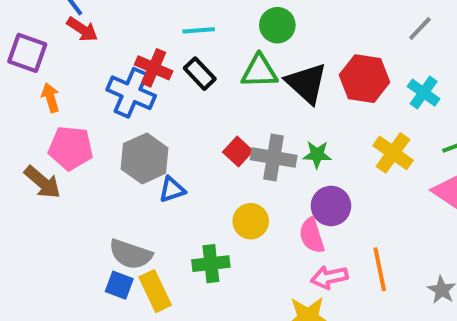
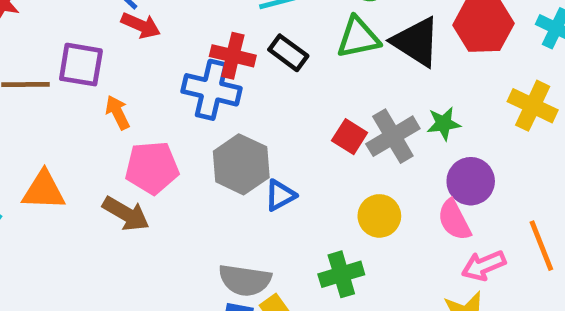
gray cross: (274, 157) -> (393, 136), turned -30

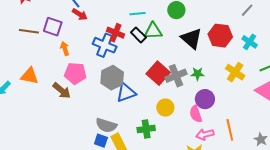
green triangle: (358, 38) -> (153, 31), moved
red square: (350, 137) -> (158, 73), size x1.6
blue triangle: (280, 195) -> (126, 93), size x1.5

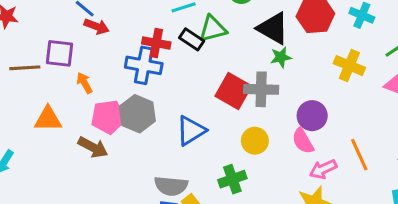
green star: (197, 74) -> (281, 57), moved
orange triangle: (29, 76) -> (48, 119), moved
gray cross: (176, 76) -> (261, 89), turned 35
gray hexagon: (112, 78) -> (137, 114), moved

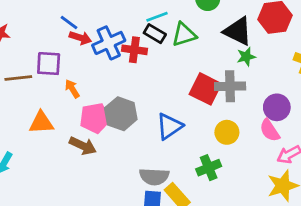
black rectangle: (192, 39) -> (155, 34), moved
blue cross: (144, 65) -> (109, 43), moved, turned -32

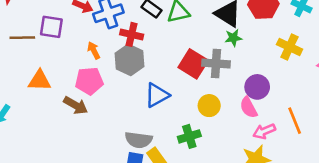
red cross: (134, 50) -> (132, 34), moved
orange arrow: (72, 89) -> (94, 50), moved
gray hexagon: (121, 114) -> (130, 60), moved

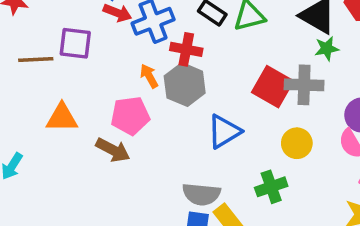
orange arrow: (94, 50) -> (149, 76), moved

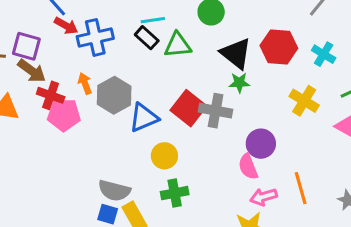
red cross: (186, 49) -> (51, 95), moved
blue triangle: (224, 131) -> (144, 118), moved
yellow circle: (297, 143) -> (164, 156), moved
brown arrow: (113, 150) -> (32, 71), moved

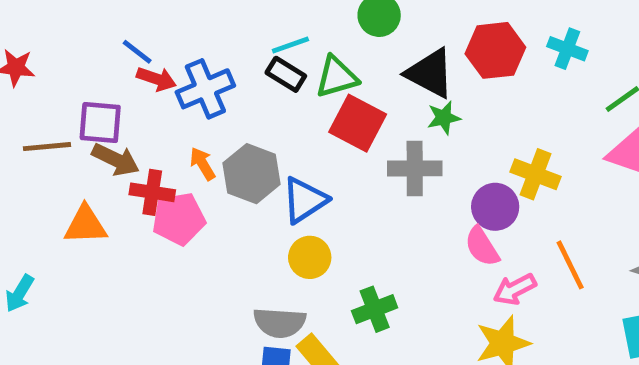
yellow cross: (304, 101) -> (535, 174), moved
red square: (189, 108) -> (358, 123), moved
yellow circle: (164, 156) -> (310, 257), moved

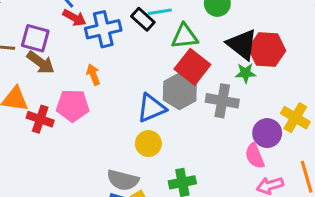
red hexagon: (495, 50) -> (267, 50), moved
black rectangle: (286, 74) -> (143, 19), moved
gray hexagon: (252, 174) -> (180, 91), moved
red cross: (152, 192) -> (40, 119), moved

